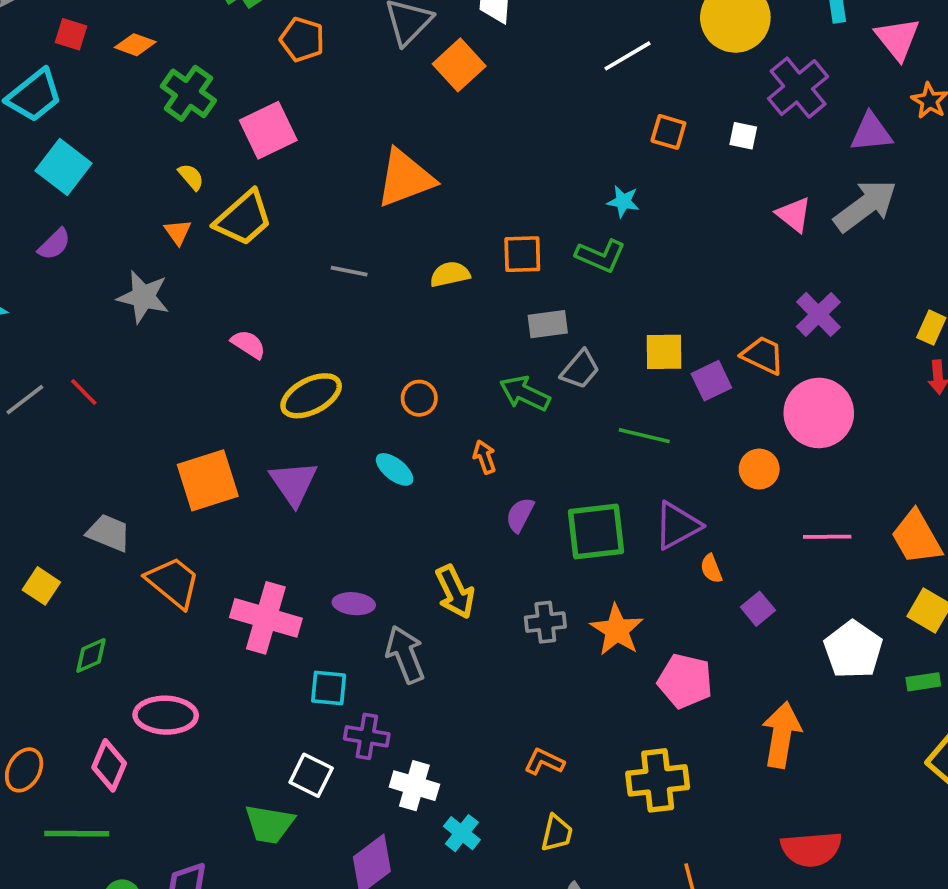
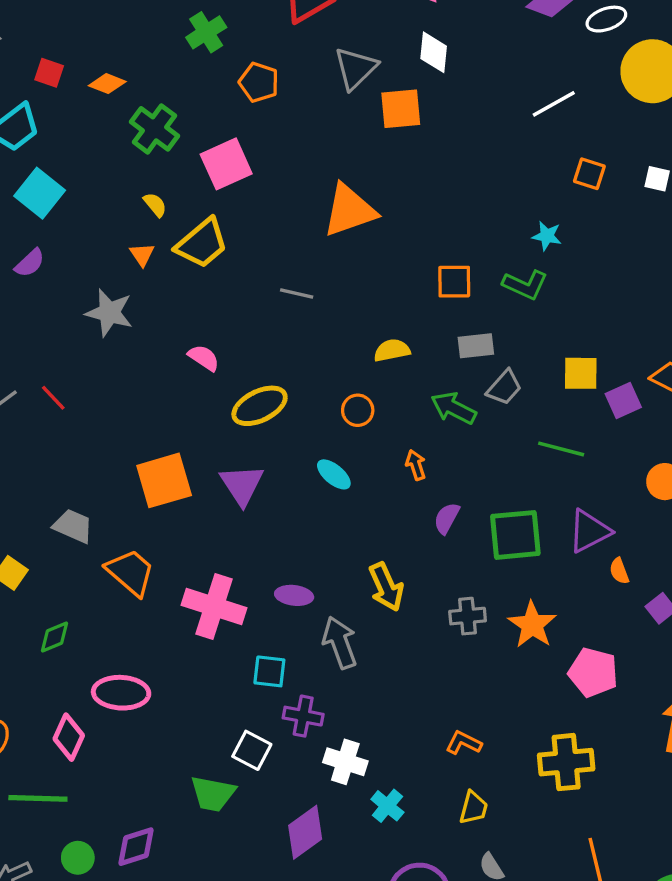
orange square: (459, 65) -> (401, 109), turned 36
yellow semicircle: (450, 274) -> (392, 350), moved

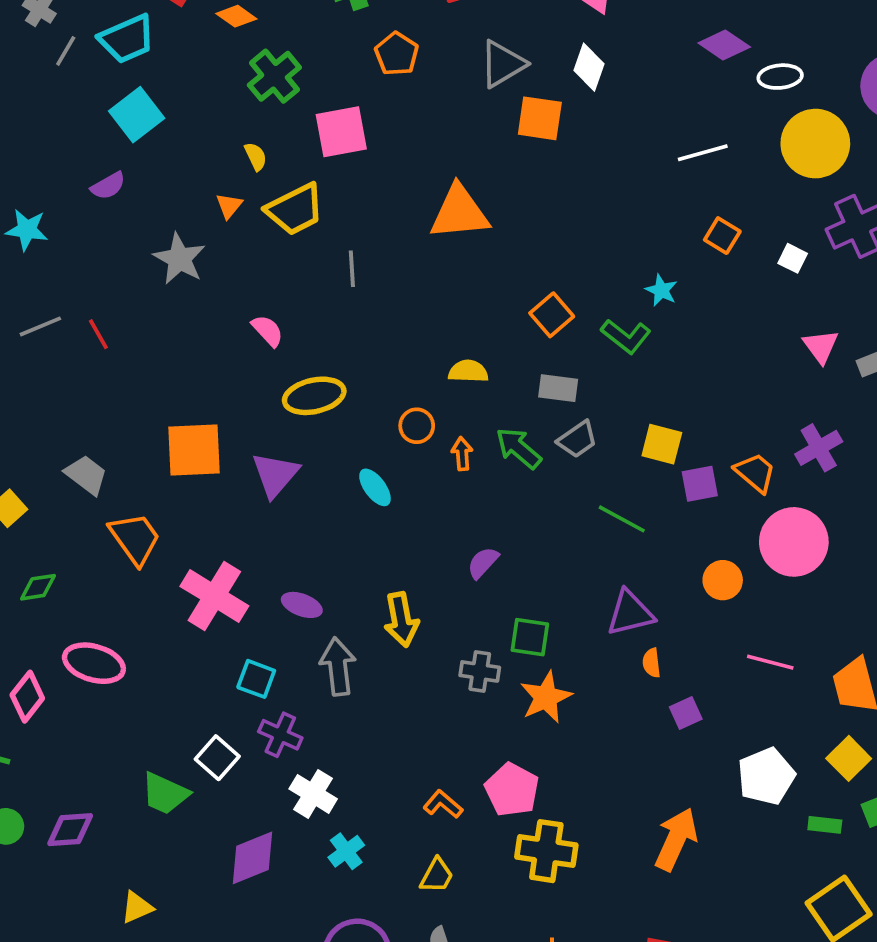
orange square: (454, 282) -> (552, 315), turned 36
gray line: (297, 293) -> (352, 269), moved, turned 60
orange arrow: (416, 465) -> (462, 454), moved
green square: (515, 535) -> (530, 637), moved, size x0.7
pink pentagon: (593, 672) -> (512, 790), moved

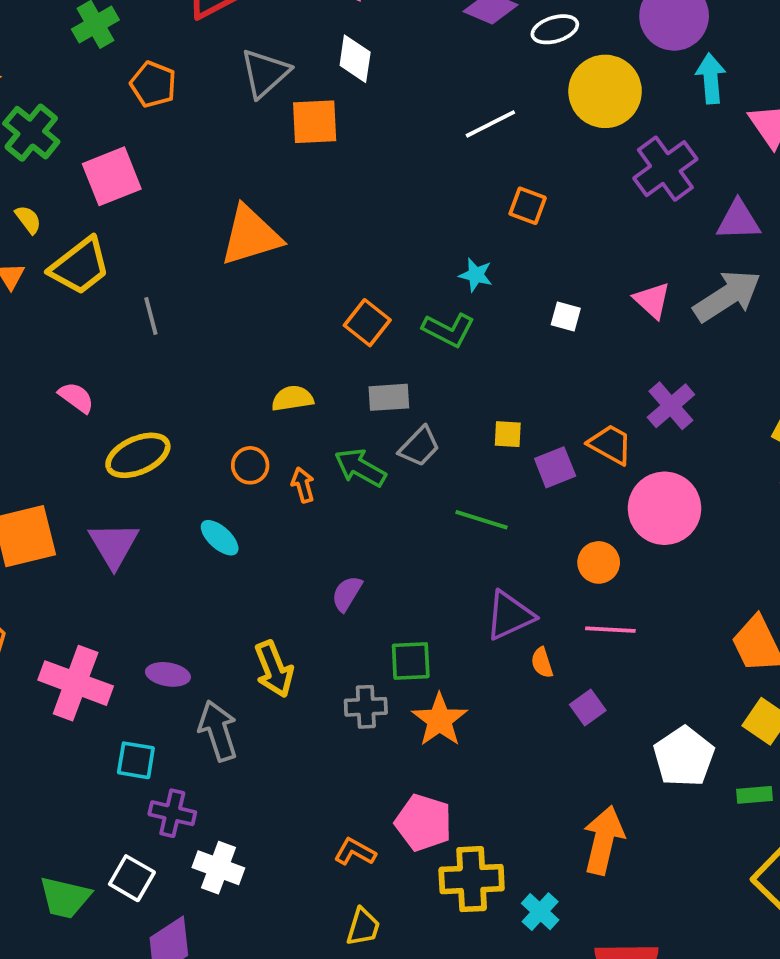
white square: (793, 258) -> (566, 316), moved
yellow square: (662, 444) -> (508, 434), size x0.7
pink line: (770, 662) -> (610, 630), moved
white square: (217, 758) -> (132, 878), moved
cyan cross: (346, 851) -> (540, 912), moved

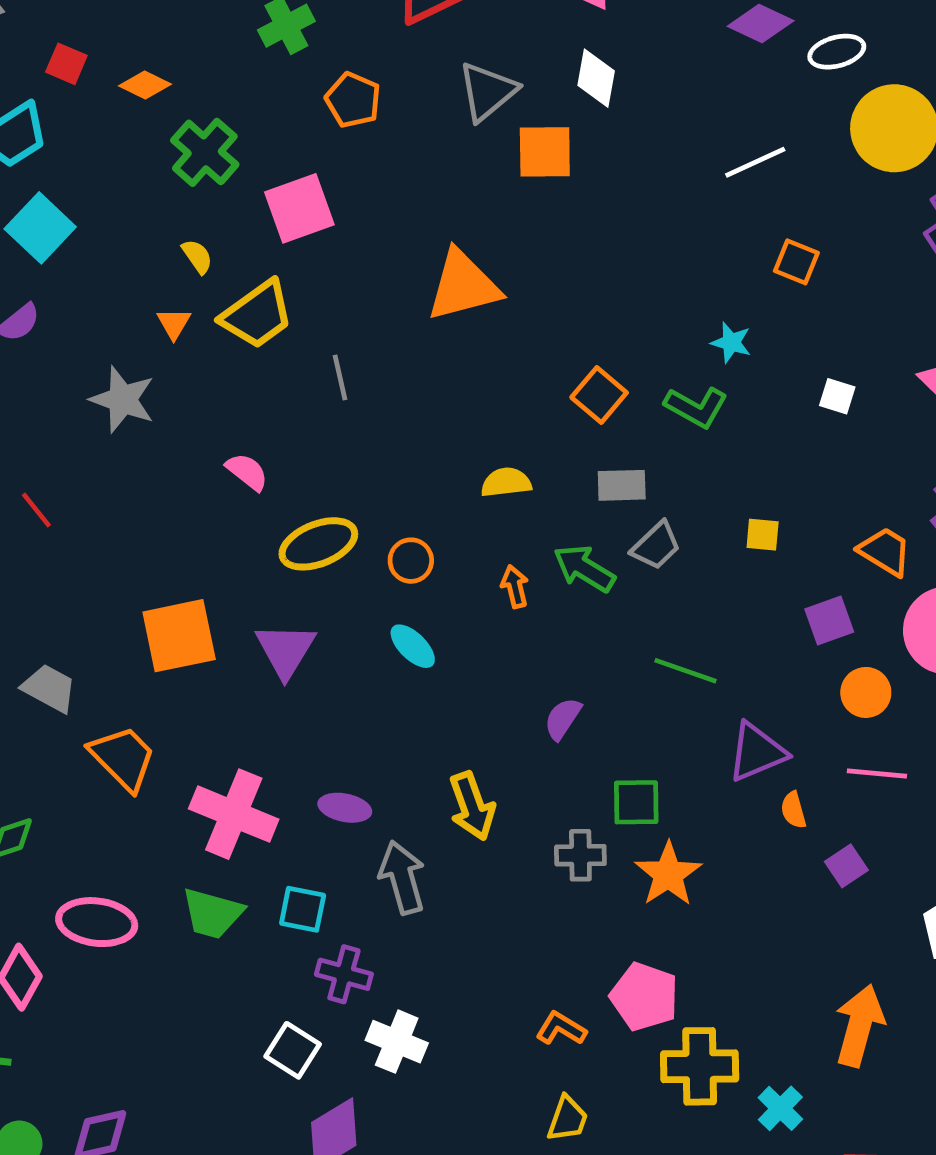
orange circle: (250, 465) -> (411, 561), moved
purple square: (555, 467) -> (829, 621), moved
green line: (482, 520) -> (685, 671), moved
green trapezoid: (65, 898) -> (212, 913), moved

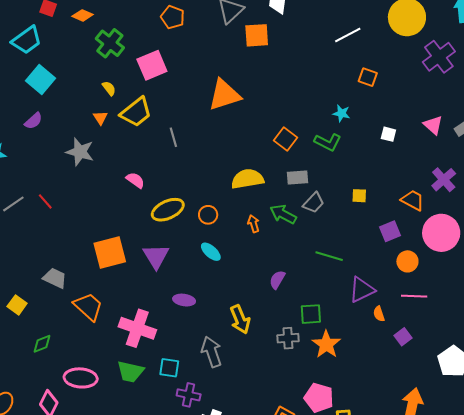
yellow semicircle: (506, 482) -> (247, 179), size x1.5
purple ellipse: (345, 808) -> (184, 300), moved

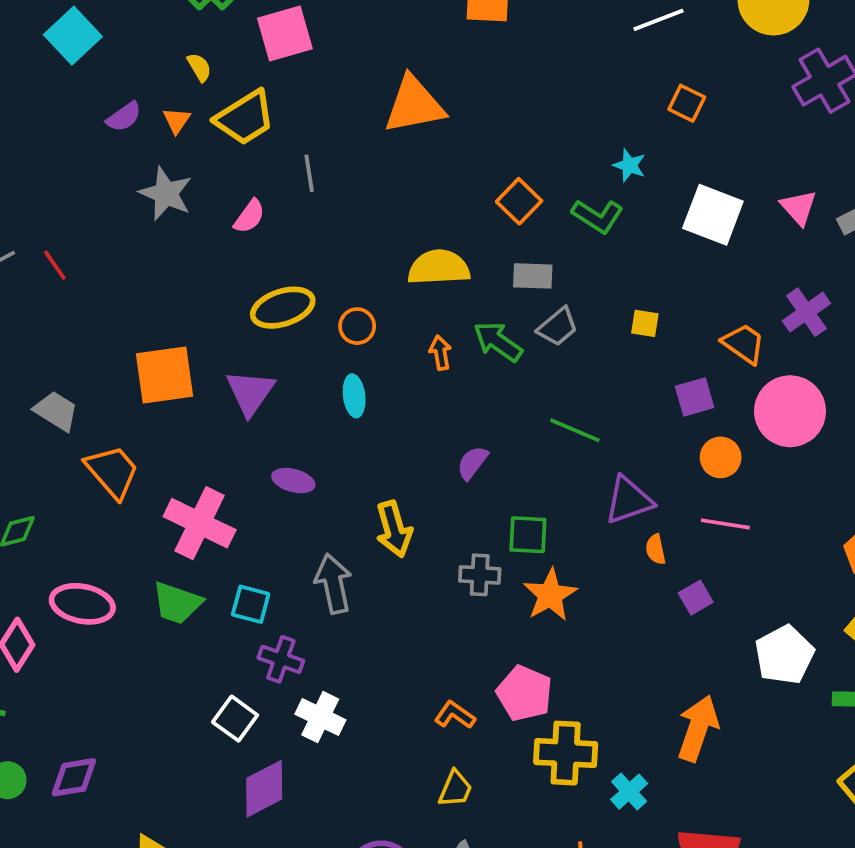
purple semicircle: (33, 121) -> (124, 117), moved
white square: (388, 134) -> (713, 215), size x2.0
gray star: (80, 152) -> (166, 194), moved
pink semicircle: (135, 180) -> (249, 216), moved, turned 84
cyan ellipse: (211, 252) -> (354, 396), turned 35

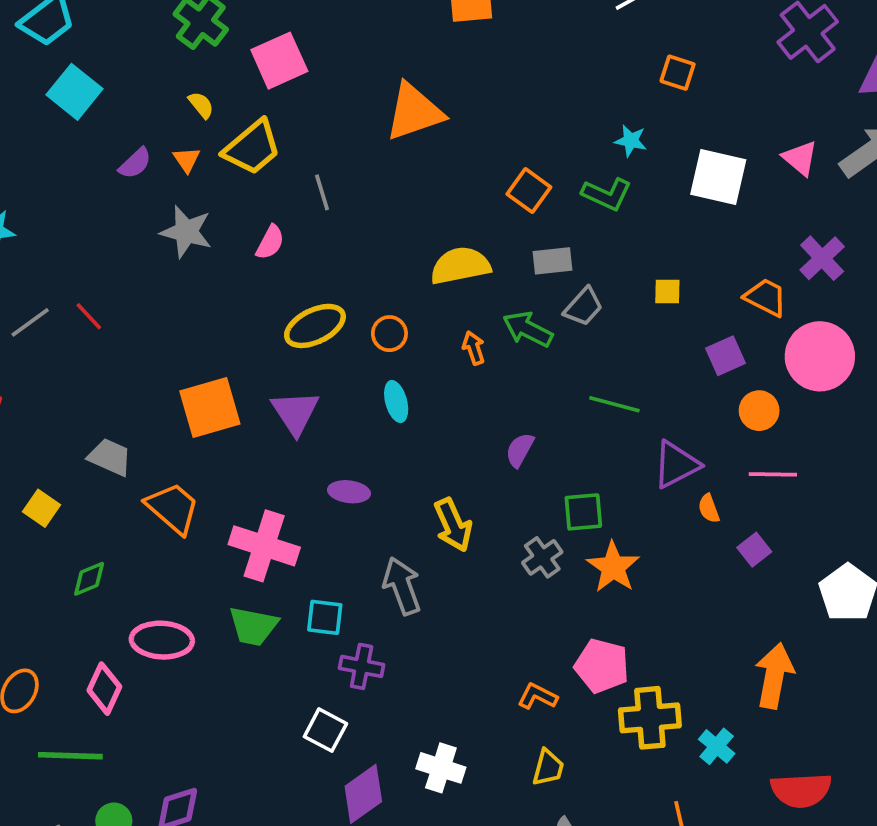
gray cross: (480, 575) -> (542, 557), turned -30
white cross: (320, 717) -> (441, 768), moved

